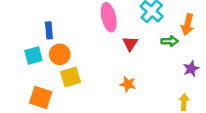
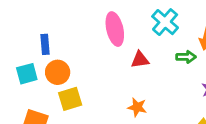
red triangle: (130, 44) -> (140, 60), turned 49

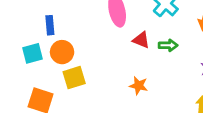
green arrow: (186, 57) -> (168, 45), moved
red triangle: (140, 60) -> (141, 40), turned 30

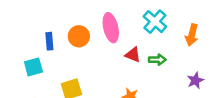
orange circle: (62, 52) -> (79, 36), moved

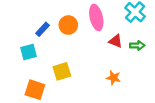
blue rectangle: (49, 41) -> (42, 29), turned 48

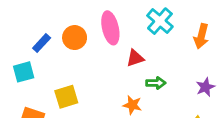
red triangle: (116, 41) -> (135, 58), turned -40
green arrow: (137, 45) -> (156, 83), moved

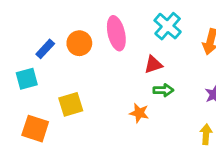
red triangle: (135, 58) -> (153, 65), moved

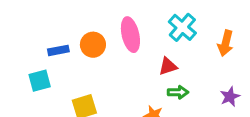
blue rectangle: (45, 49) -> (58, 50), turned 36

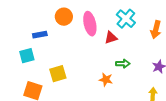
orange circle: (93, 45) -> (64, 17), moved
red triangle: (168, 66) -> (111, 38), moved

